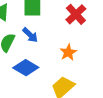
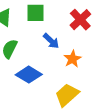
blue arrow: (30, 35) -> (51, 41), moved

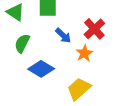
red cross: (80, 20) -> (94, 29), moved

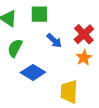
orange star: (84, 53) -> (84, 58), moved
yellow trapezoid: (79, 89) -> (69, 92), turned -45

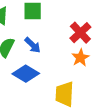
blue arrow: (54, 41) -> (33, 45), moved

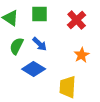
red cross: (80, 33) -> (77, 20), moved

